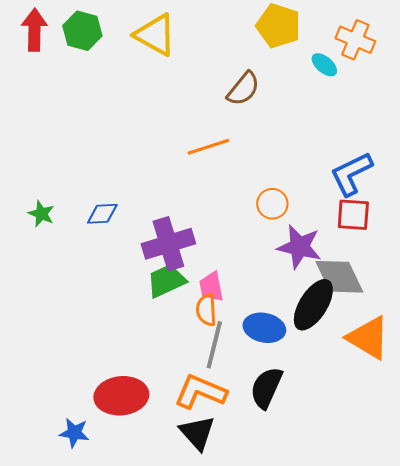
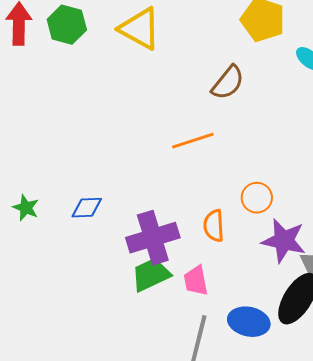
orange semicircle: (206, 310) -> (214, 226), moved

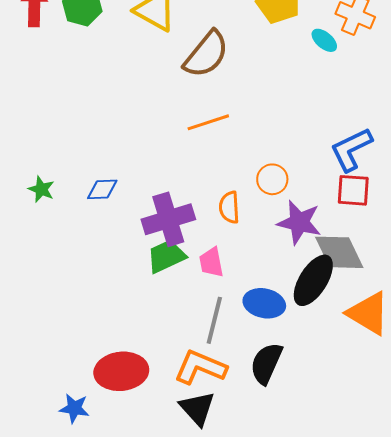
brown semicircle: (228, 83) -> (206, 54), moved, size x1.4

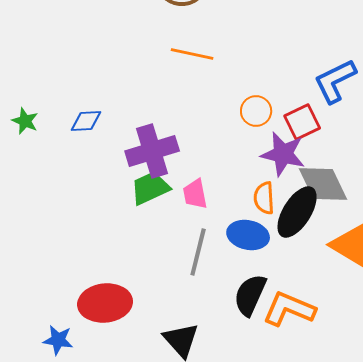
orange line: (208, 122) -> (192, 54), turned 30
red square: (353, 190) -> (302, 122), moved, turned -30
orange semicircle: (229, 207) -> (264, 198), moved
orange L-shape: (200, 367) -> (289, 309), moved

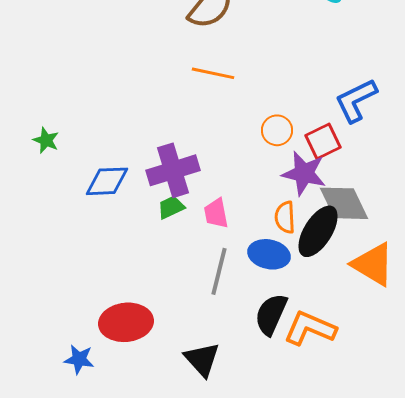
blue diamond: (86, 121) -> (107, 181), moved, size x1.4
green trapezoid: (150, 188) -> (171, 207), size x0.7

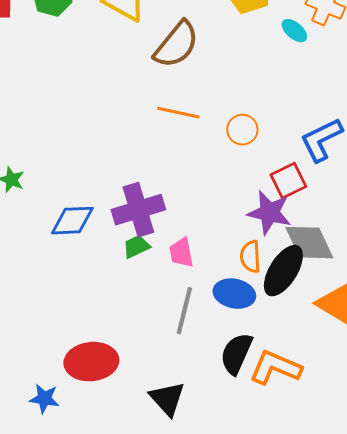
orange circle: (277, 130) -> (242, 130), moved

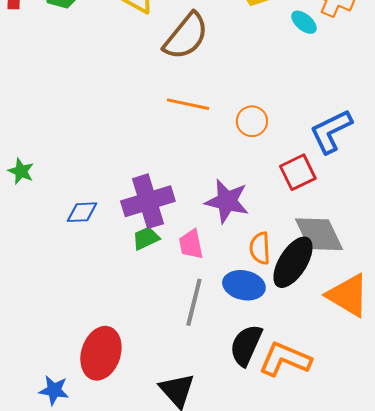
purple star: (269, 213) -> (227, 201), moved
blue diamond: (72, 221) -> (82, 212), size x0.7
red ellipse: (91, 362) -> (101, 353), turned -66

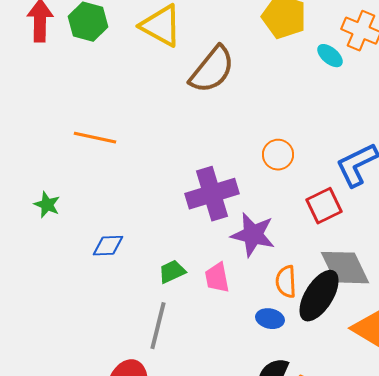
orange line: (188, 104) -> (95, 138), moved
purple cross: (148, 201) -> (212, 194), moved
blue ellipse: (244, 285) -> (270, 319), size x0.7
gray line: (194, 302) -> (158, 326), moved

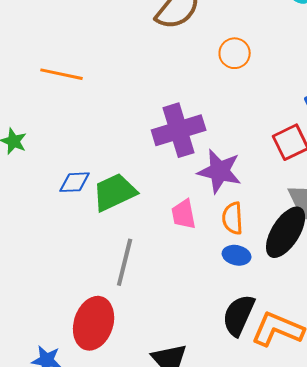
orange circle: (278, 155) -> (235, 53), moved
green trapezoid: (172, 272) -> (115, 192), moved, size x1.6
orange semicircle: (286, 282) -> (233, 218), moved

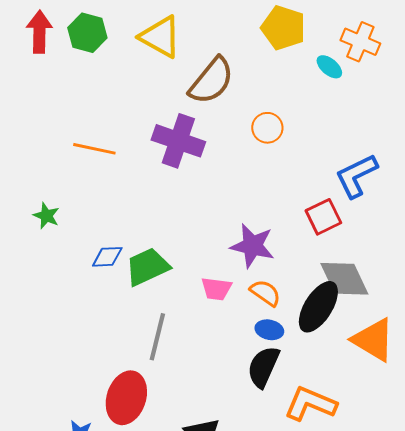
purple cross: (179, 130) -> (178, 141), moved, turned 36
pink trapezoid: (184, 214) -> (216, 289), turned -72
orange semicircle: (233, 218) -> (265, 293), turned 128
black semicircle: (239, 315) -> (263, 367), moved

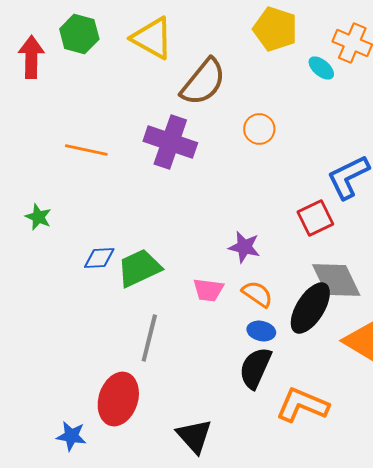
red arrow: (39, 32) -> (31, 57), moved
purple star: (252, 246) -> (244, 247), size x0.7

